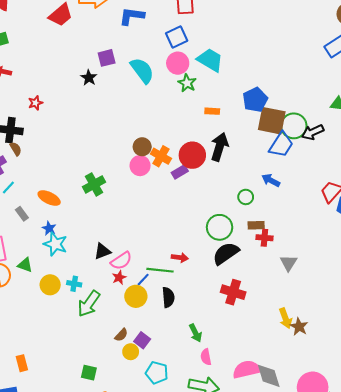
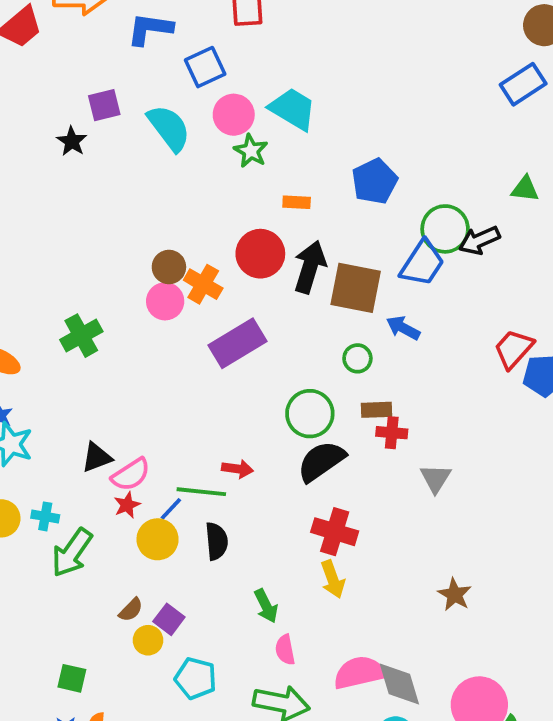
blue square: (177, 37) -> (205, 67), moved
brown square: (272, 121) -> (356, 288), moved
red circle: (192, 155) -> (260, 254), moved
purple rectangle: (180, 172) -> (238, 343), moved, size x1.8
yellow arrow: (285, 318) -> (333, 579), moved

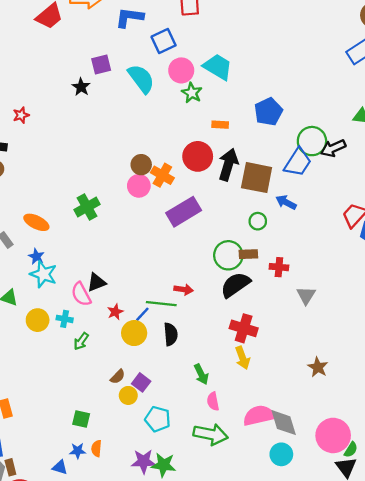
brown rectangle: (377, 410) -> (248, 254), moved
pink semicircle: (131, 475) -> (81, 294), moved, turned 95
green arrow: (72, 553) -> (81, 341), size x0.6

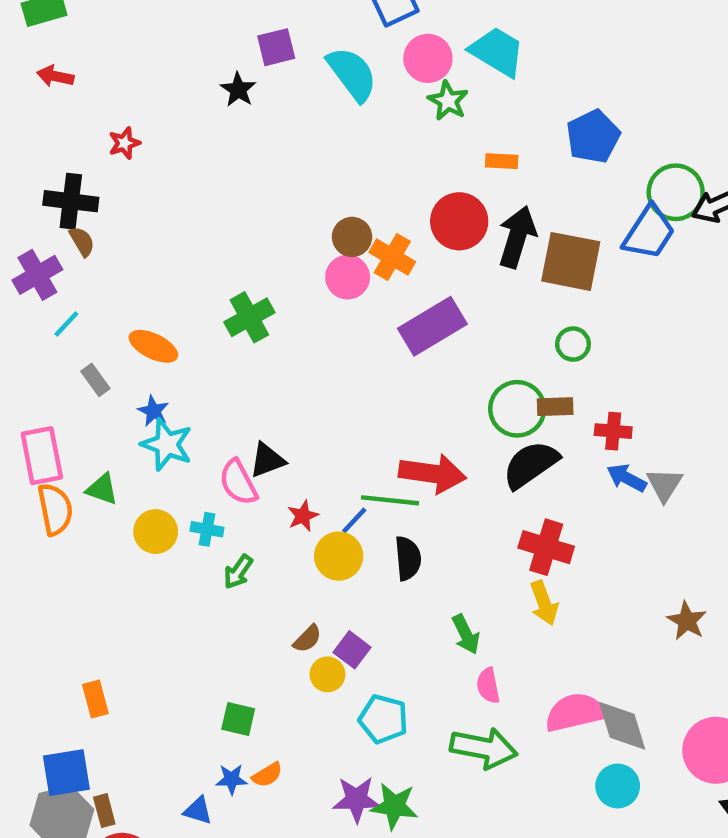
blue arrow: (286, 202) -> (627, 478), moved
red arrow: (184, 289) -> (432, 474), size x1.8
orange semicircle: (96, 448) -> (267, 775), turned -126

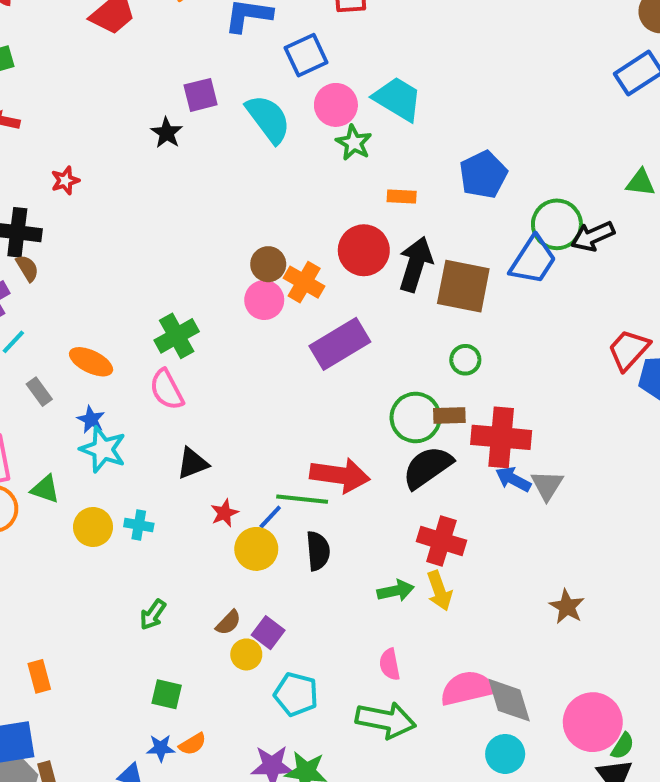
red cross: (613, 431) -> (501, 437), size x1.8
pink semicircle: (238, 482) -> (167, 390), moved
green arrow: (238, 572) -> (153, 615), moved
green arrow: (466, 634) -> (396, 591), moved, turned -76

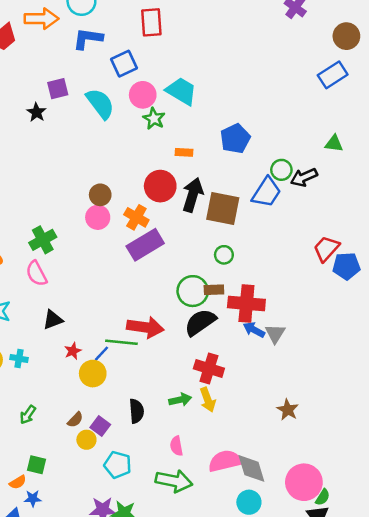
green circle: (557, 224) -> (281, 170), size x0.7
orange cross: (304, 282) -> (136, 217), moved
black semicircle: (318, 551) -> (136, 411), moved
orange semicircle: (193, 744) -> (18, 482), moved

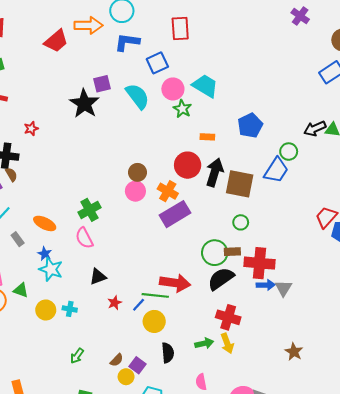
black star: (36, 112) -> (84, 104), size x1.8
black arrow: (304, 177) -> (315, 129), moved
blue arrow: (254, 330) -> (266, 285), turned 150
yellow circle: (93, 374) -> (154, 321), moved

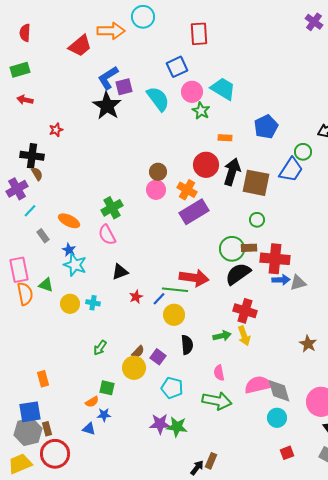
blue L-shape: (127, 42) -> (108, 78), moved, turned -40
gray triangle: (283, 288) -> (298, 283), turned 42
yellow circle: (126, 377) -> (134, 368), moved, size x1.5

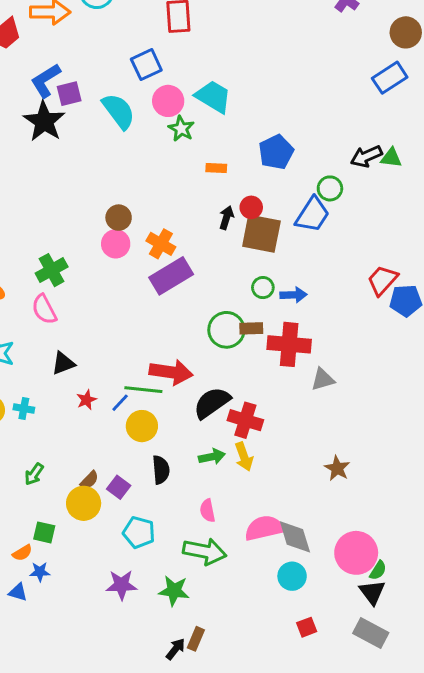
red circle: (206, 165) -> (251, 207), moved, size x0.6
black arrow: (232, 172) -> (226, 218), size x0.6
black semicircle: (238, 274) -> (212, 403), moved
blue arrow: (281, 280) -> (294, 295), moved
green star: (177, 427) -> (174, 591), moved

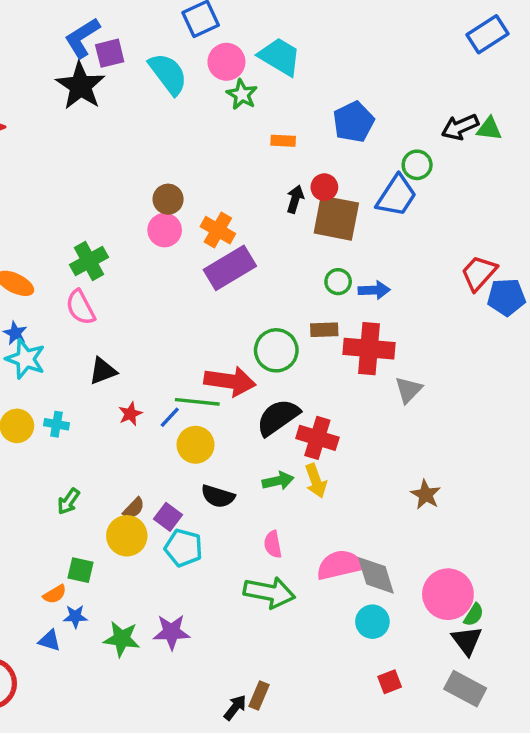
green circle: (226, 330) -> (276, 350), moved
gray triangle: (323, 379) -> (408, 390), turned -30
black semicircle: (161, 470) -> (218, 496), turned 112
cyan pentagon: (139, 532) -> (184, 548), moved
green star: (174, 591) -> (122, 639), moved

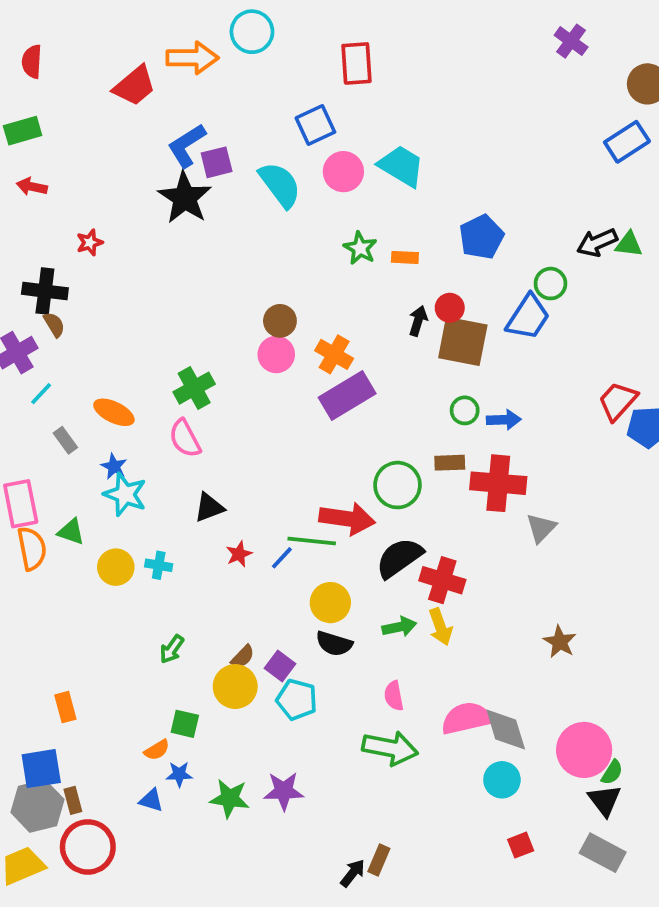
green star: (242, 94) -> (360, 248), moved
yellow circle: (196, 445) -> (330, 603), moved

